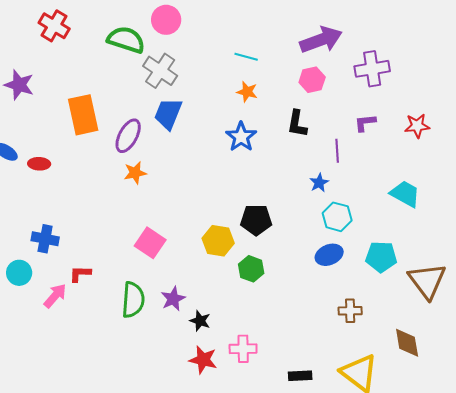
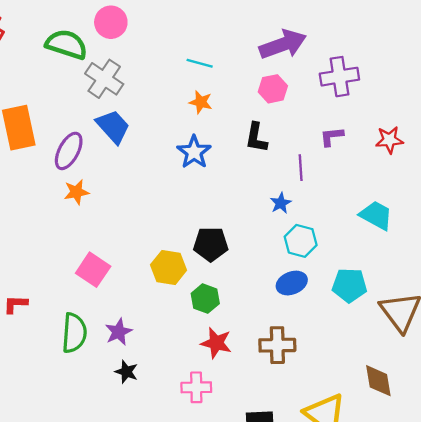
blue trapezoid: (168, 114) -> (113, 127), turned 116
brown cross: (350, 311) -> (277, 345), moved, size x1.4
black star: (200, 321) -> (126, 372), moved
red star: (203, 360) -> (216, 343), moved

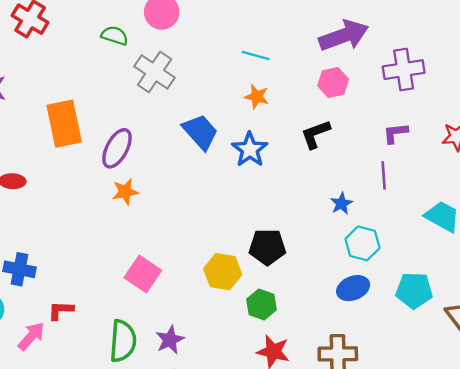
green semicircle: (66, 44) -> (115, 36), size x0.6
blue trapezoid: (113, 127) -> (200, 132), moved
black L-shape: (256, 138) -> (315, 134), turned 60
purple line: (301, 168) -> (384, 175), moved

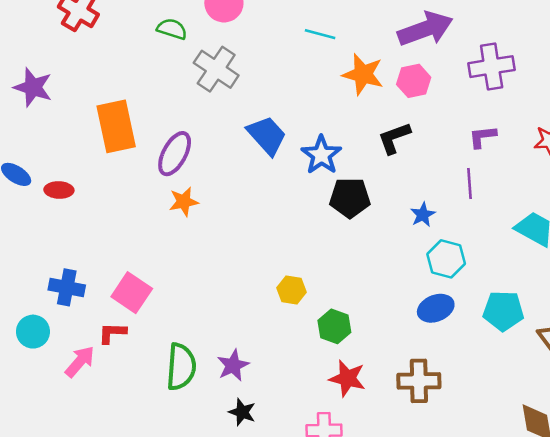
cyan line: (256, 55) -> (320, 34), moved
orange star: (257, 97) -> (363, 74), moved, size x1.5
black pentagon: (267, 247) -> (350, 198), moved
yellow hexagon: (223, 272) -> (292, 290), size x0.7
pink square: (143, 274) -> (132, 293), moved

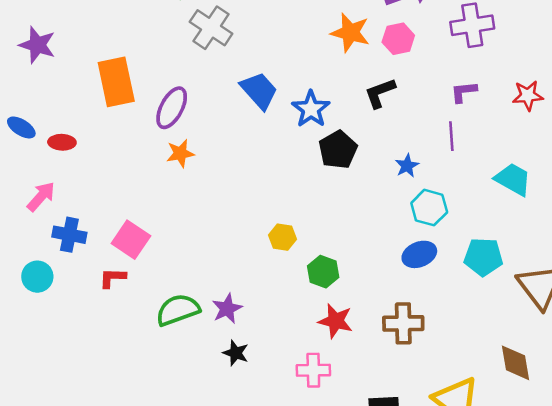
black pentagon: (350, 198) -> (338, 150), turned -30
pink arrow: (80, 361) -> (41, 196), moved
green semicircle: (181, 367) -> (178, 310), turned -114

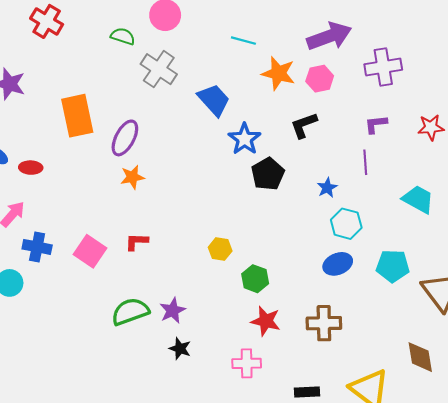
blue trapezoid: (259, 91) -> (214, 100), moved
red L-shape: (112, 278) -> (137, 242), moved

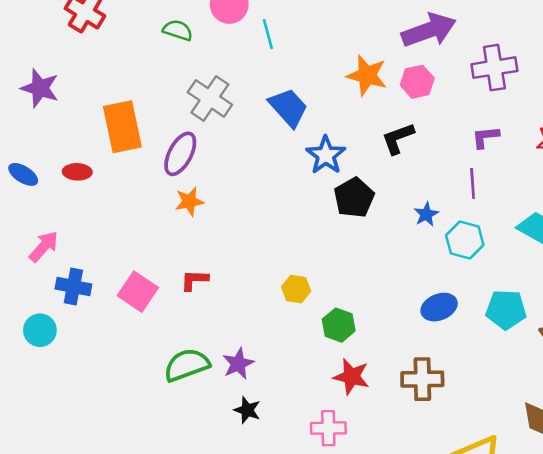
cyan line: (243, 41) -> (268, 34), moved, turned 60
gray cross: (159, 69) -> (210, 98), moved
red ellipse: (31, 168) -> (77, 172), moved
cyan hexagon: (346, 224) -> (465, 240), moved

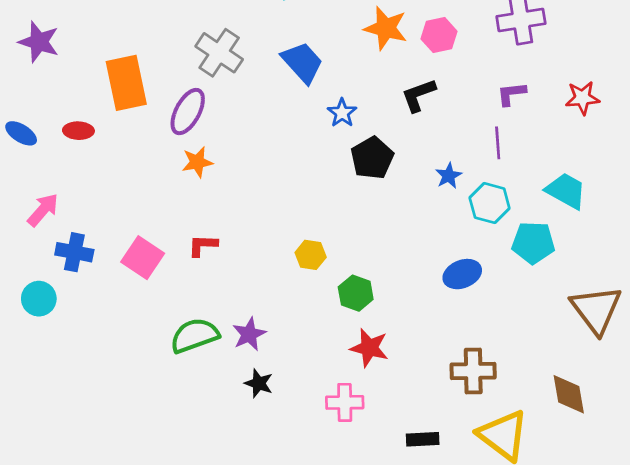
blue star: (326, 155) -> (342, 113), size x0.7
cyan pentagon: (506, 310) -> (533, 243), moved
brown cross: (422, 379) -> (473, 371), moved

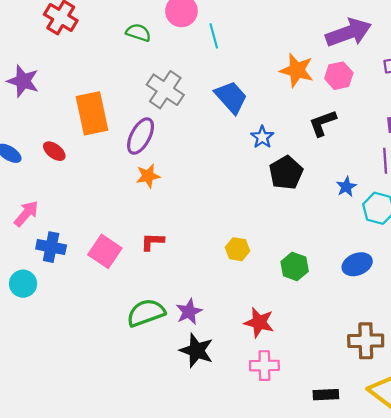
red ellipse: (78, 131) -> (54, 151), turned 35
green hexagon: (356, 293) -> (295, 266), moved
red star: (369, 348) -> (259, 322), moved
black star: (259, 383) -> (197, 350), size x1.5

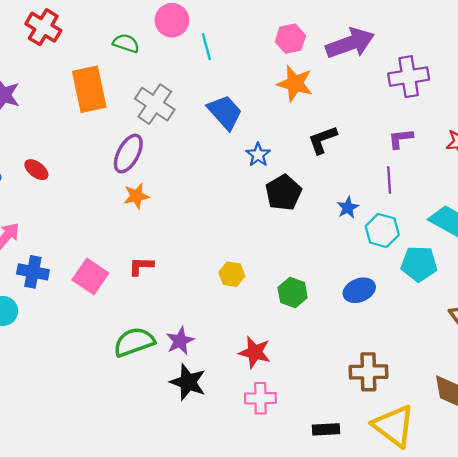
pink hexagon: (339, 76) -> (290, 39), moved
orange rectangle: (92, 113) -> (89, 89), moved

